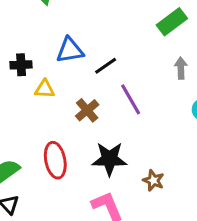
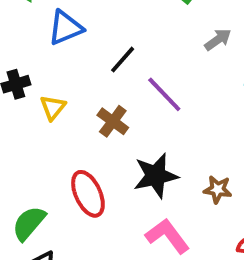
blue triangle: (70, 50) -> (65, 28), moved
gray arrow: (181, 68) -> (218, 40), turned 70
yellow triangle: (45, 89) -> (53, 107), turned -40

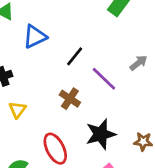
gray arrow: (218, 40) -> (138, 63), moved
yellow triangle: (53, 107) -> (17, 110), moved

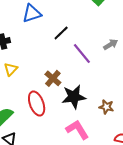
brown cross: (70, 99) -> (53, 78), moved

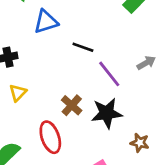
black line: (61, 33) -> (83, 47), turned 63
black star: (74, 97) -> (107, 113), moved

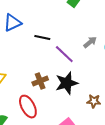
brown cross: (72, 105) -> (40, 81), turned 35

